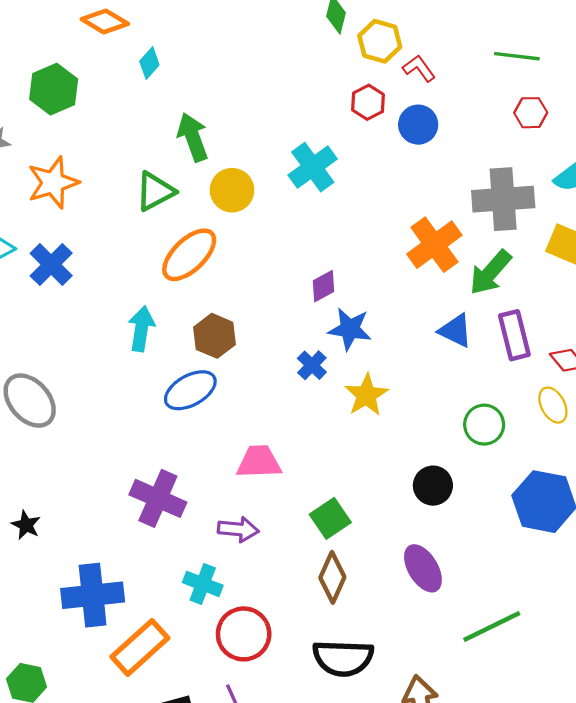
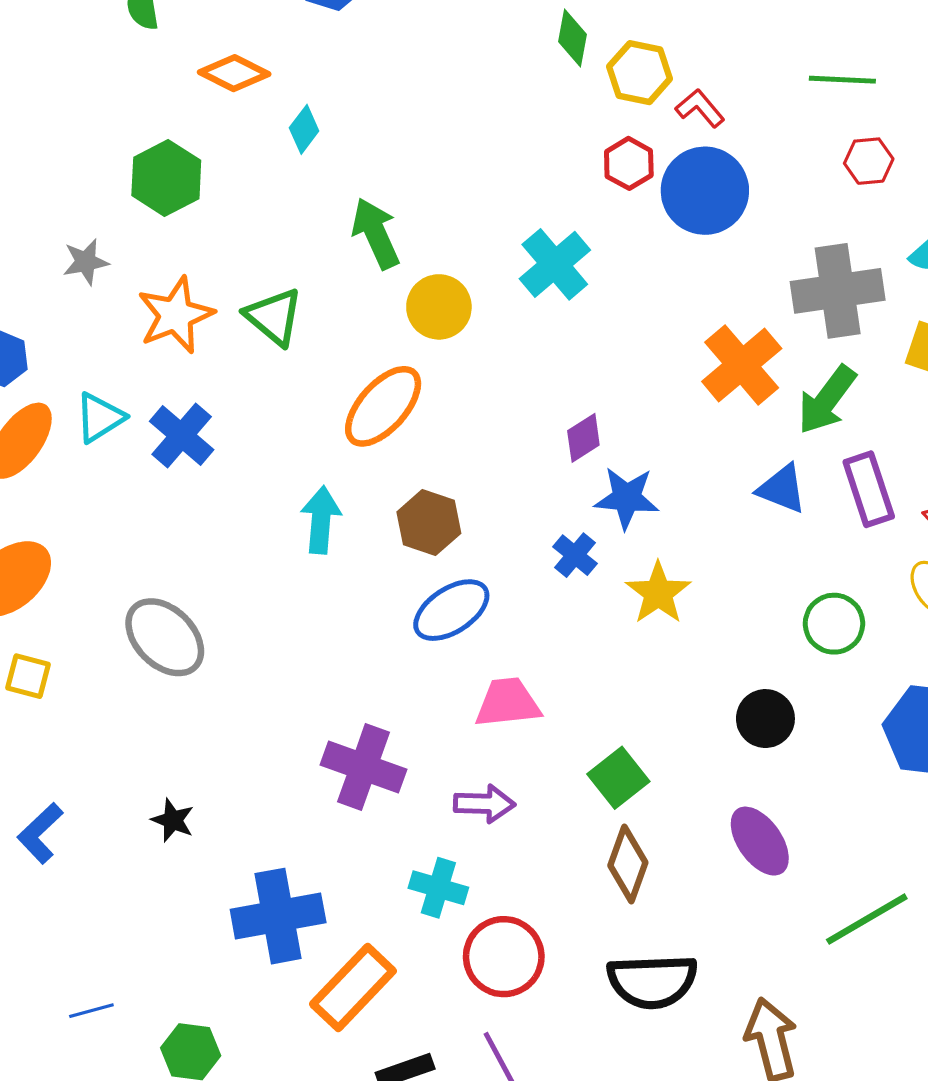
blue circle: (418, 125) -> (705, 191), size x1.5
green triangle: (155, 191) -> (274, 317), moved, turned -48
blue ellipse: (190, 390) -> (451, 610), moved

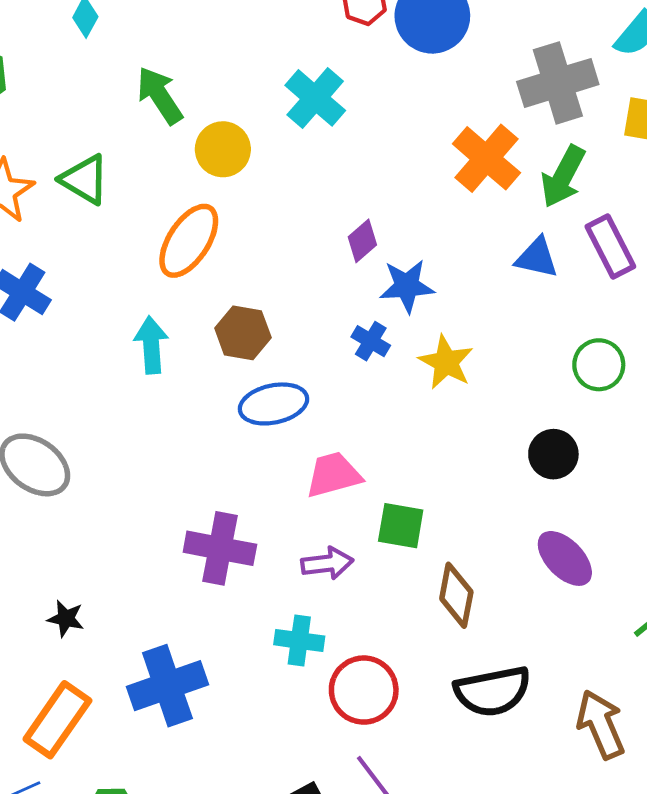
blue ellipse: (451, 610) -> (273, 404), turned 30
green square: (618, 778) -> (401, 526), moved, turned -33
orange rectangle: (353, 988) -> (57, 720), moved

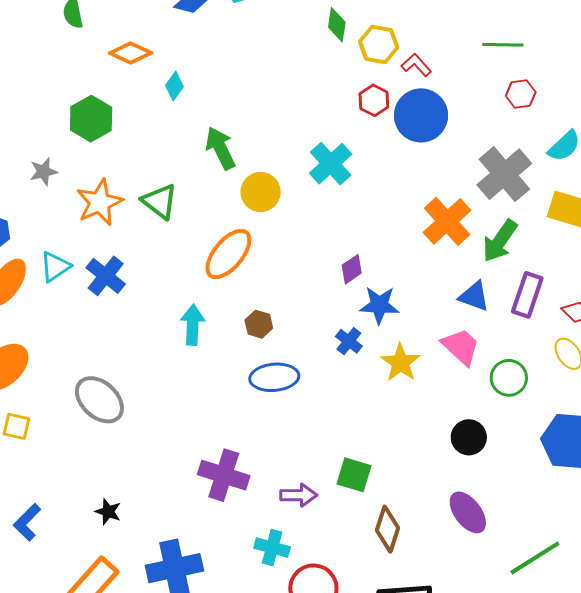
gray cross: (558, 83) -> (504, 174), turned -30
purple rectangle: (610, 247) -> (527, 295), turned 39
brown hexagon: (243, 333) -> (259, 324), size x0.7
pink trapezoid: (333, 475) -> (461, 347), moved, turned 51

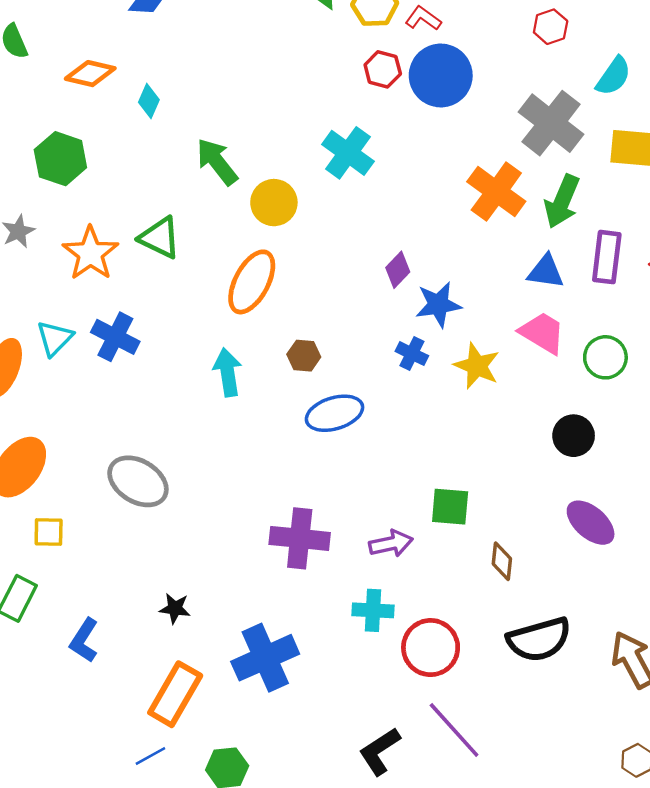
brown diamond: (388, 529) -> (502, 561), size x0.7

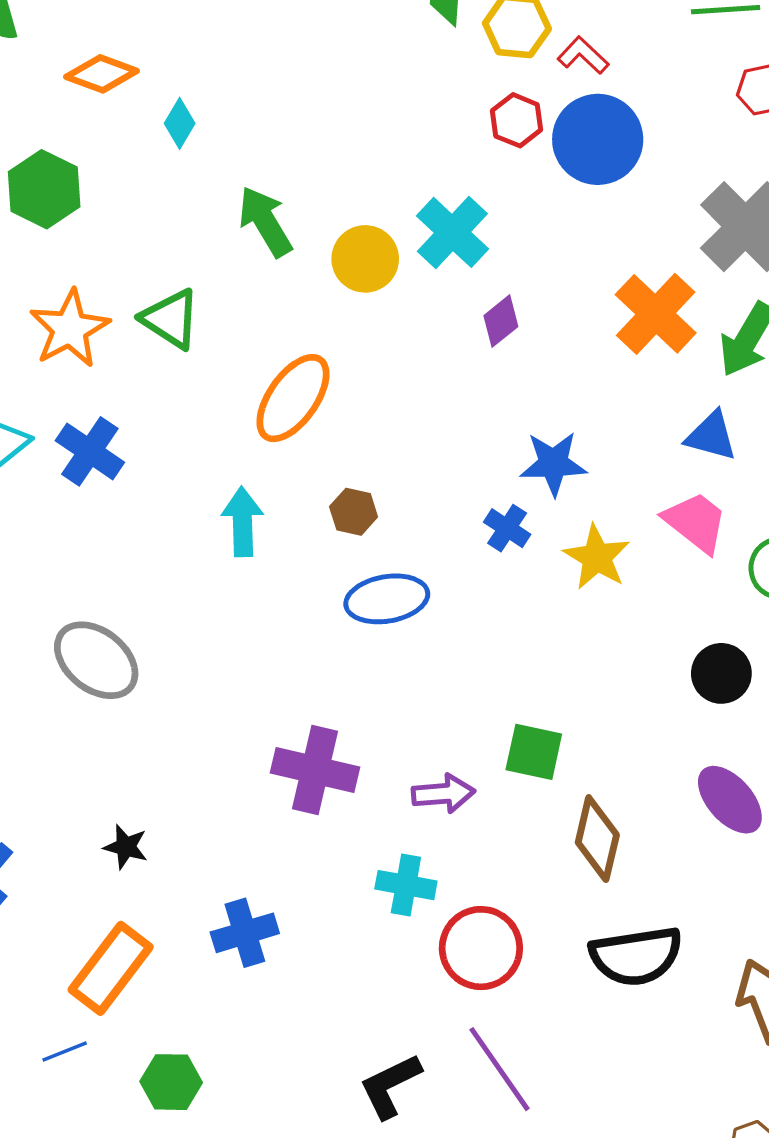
yellow circle: (274, 203) -> (365, 259), moved
purple diamond: (398, 270) -> (501, 321), moved
brown diamond: (502, 561) -> (597, 839), size x1.5
blue cross: (265, 658) -> (245, 933), size x0.7

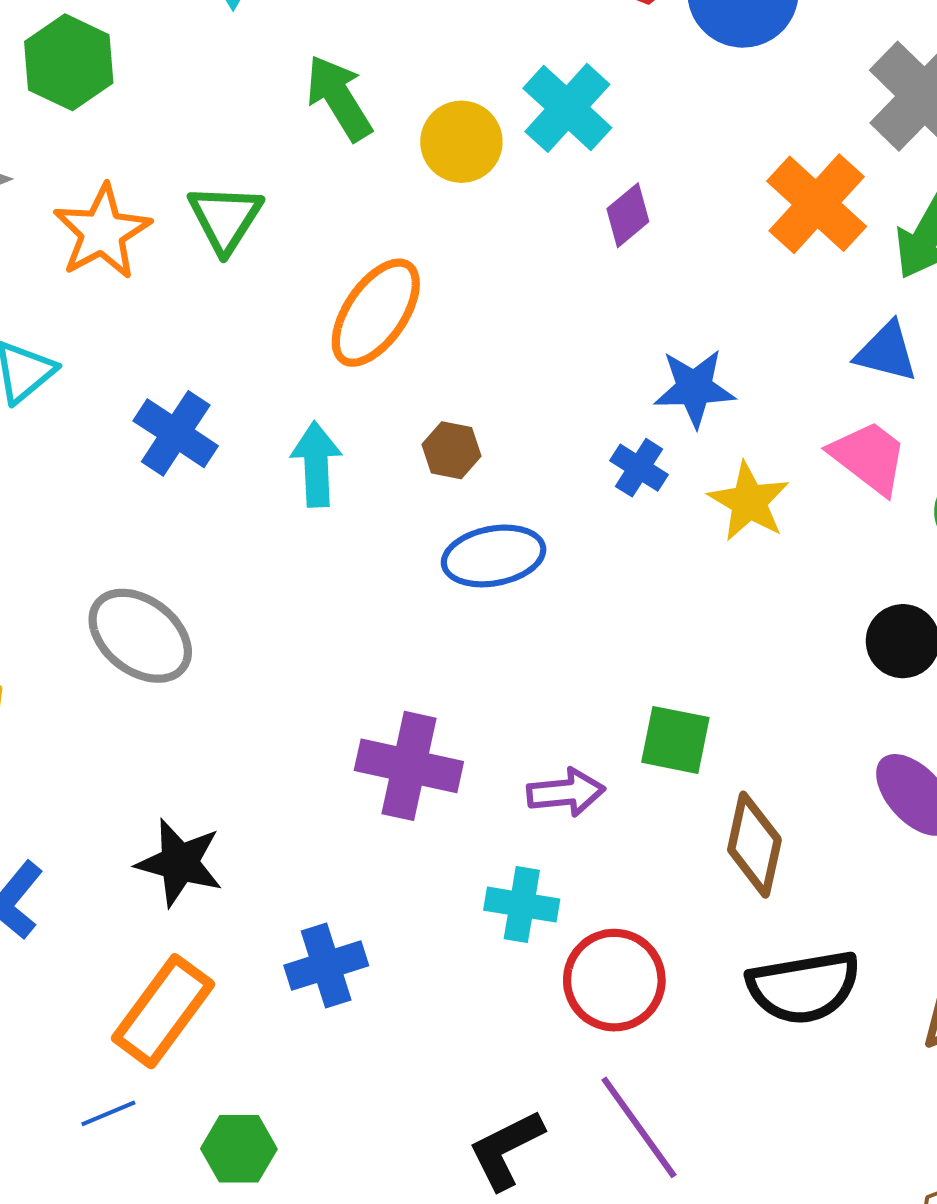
green triangle: (171, 319) -> (225, 218), turned 30
blue cross: (90, 451) -> (176, 433), moved
black star: (126, 847) -> (179, 863), size x1.6

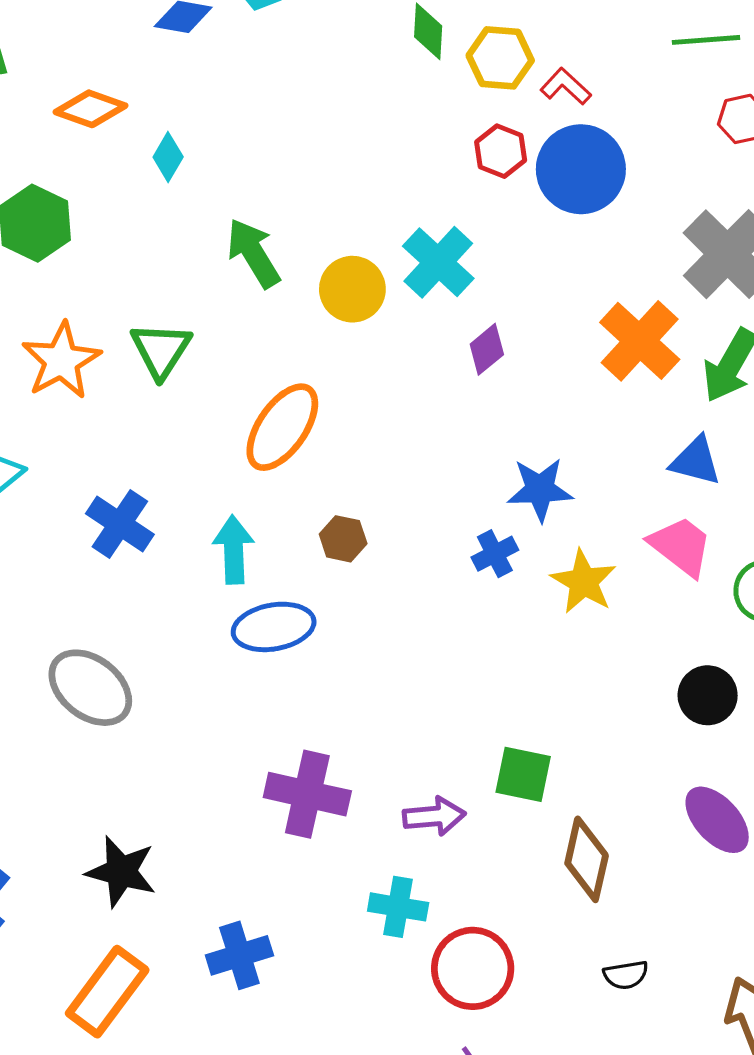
blue cross: (639, 468) -> (495, 554), turned 30
blue ellipse: (494, 556) -> (274, 627), moved
black semicircle: (804, 987) -> (626, 975), size x0.5

